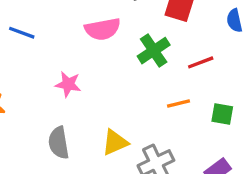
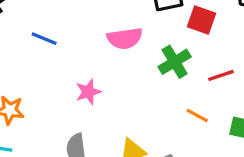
pink star: (68, 84) -> (88, 92), turned -30
orange line: (179, 104) -> (197, 115), turned 40

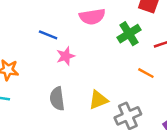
blue line: (44, 39) -> (48, 35), moved

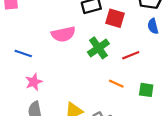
pink star: (66, 56) -> (34, 82), moved

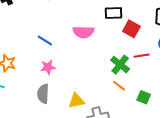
green cross: (98, 48) -> (120, 65), moved, turned -30
red line: (131, 55) -> (142, 56), moved

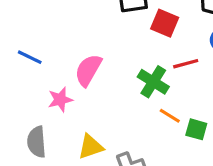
pink semicircle: (83, 32) -> (88, 70), moved, turned 125
pink star: (48, 67) -> (60, 100), moved
orange line: (119, 86) -> (170, 116), moved

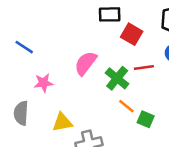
pink semicircle: (88, 70) -> (86, 63), moved

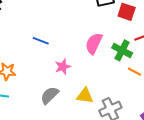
gray semicircle: (21, 113) -> (50, 95), turned 54
yellow triangle: (62, 122) -> (85, 96), turned 30

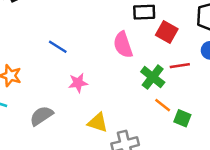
pink semicircle: (94, 43) -> (123, 45), moved, turned -55
gray semicircle: (50, 95) -> (41, 116), moved

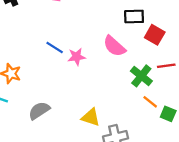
pink semicircle: (123, 45) -> (114, 46), turned -30
pink star: (78, 83) -> (77, 57), moved

